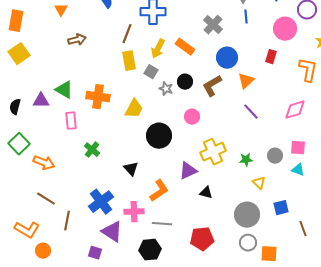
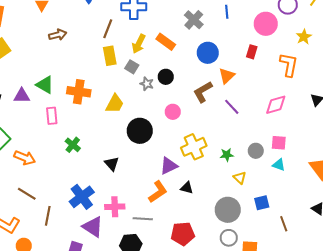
brown L-shape: (212, 86) -> (203, 92), moved
orange L-shape: (159, 191) -> (158, 192), moved

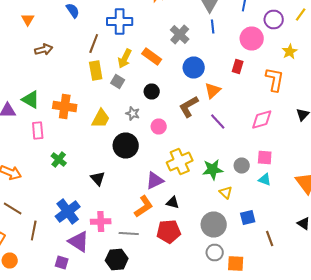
gray star: (147, 84) -> (133, 114), moved
green star: (227, 155) -> (213, 170), size x1.5
red pentagon: (183, 234) -> (169, 232), moved

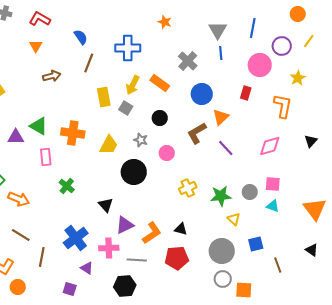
brown line: (94, 44) -> (89, 63), moved
yellow cross: (180, 162) -> (188, 188), size x0.7
purple triangle: (155, 180) -> (125, 225), moved
purple triangle: (79, 242) -> (87, 268), size x0.6

